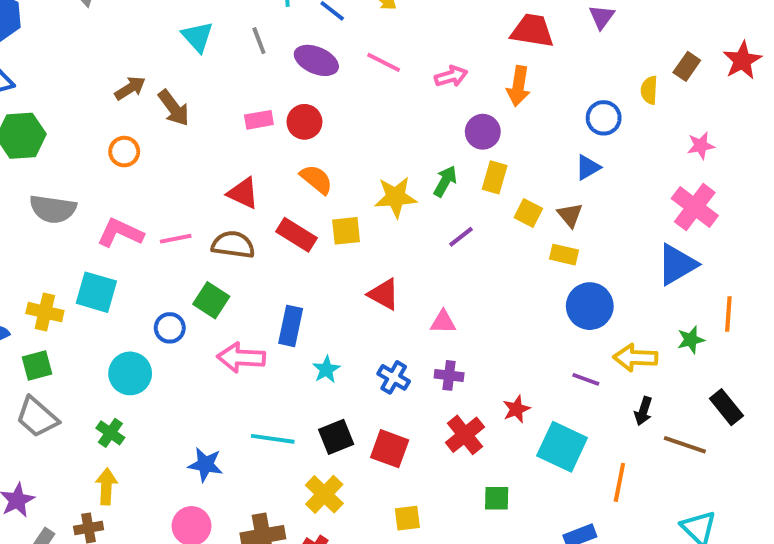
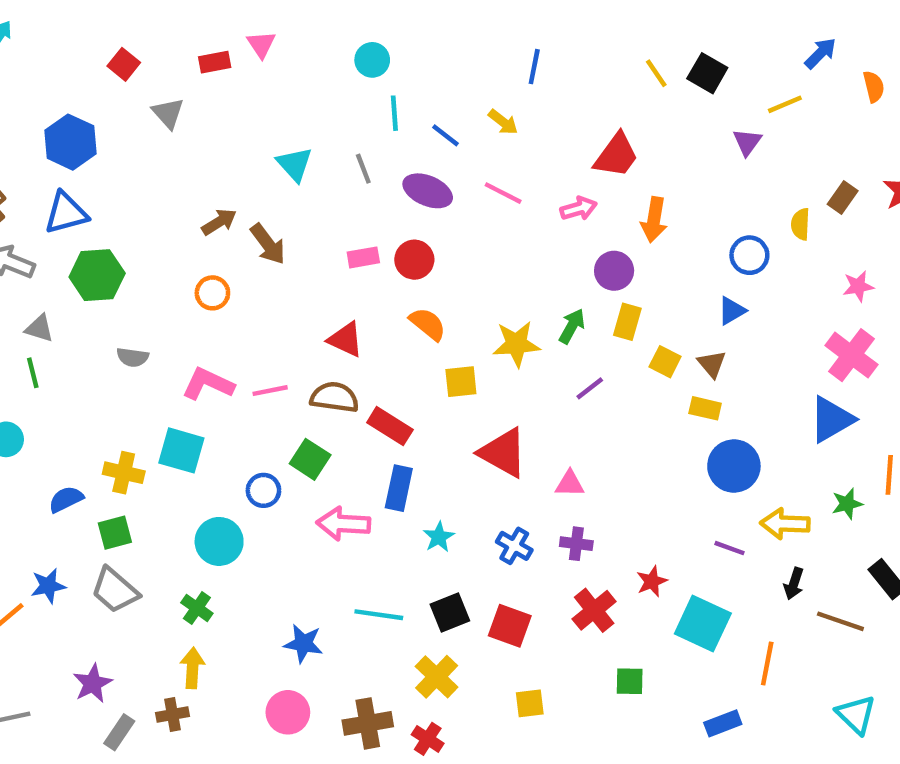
red trapezoid: (532, 31) -> (616, 155), moved, turned 117
gray semicircle: (53, 209) -> (133, 357), size x0.6
red rectangle: (297, 235) -> (390, 426), moved
red triangle: (384, 294) -> (503, 453), size x1.4

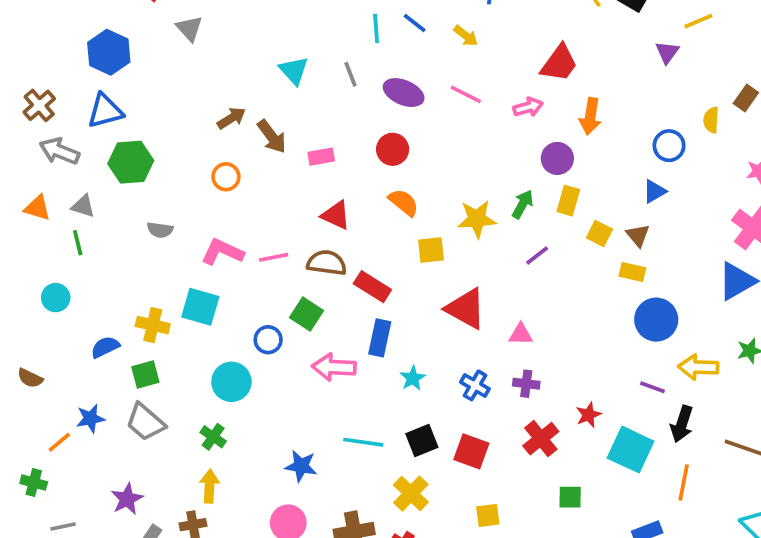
blue line: (445, 135) -> (415, 23), moved
pink rectangle: (363, 257) -> (321, 157), moved
black arrow: (794, 584) -> (682, 424), moved, size x1.4

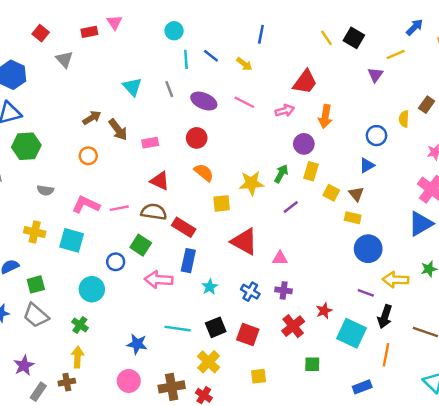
yellow cross: (153, 325) -> (35, 232), moved

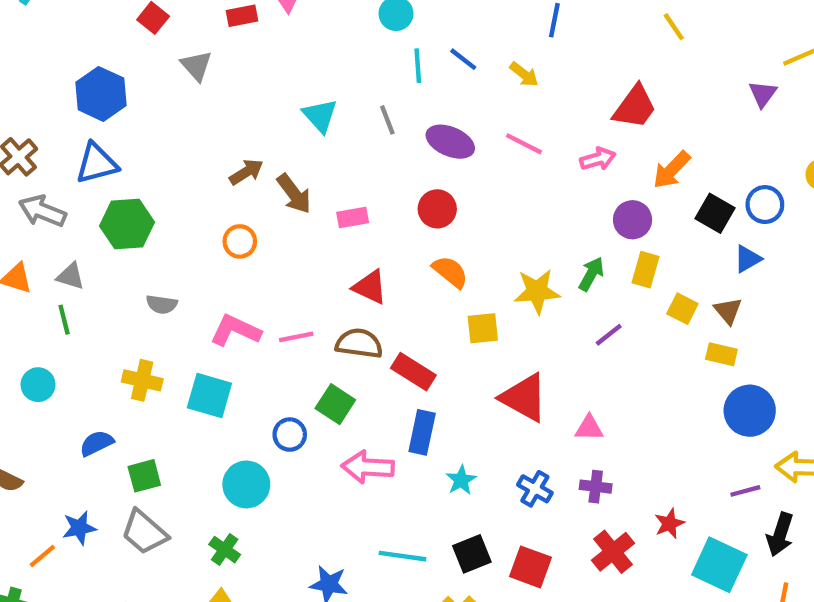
black square: (354, 38) -> (715, 213), moved
orange arrow: (325, 117) -> (672, 170), turned 35
purple line: (366, 293) -> (745, 491), turned -35

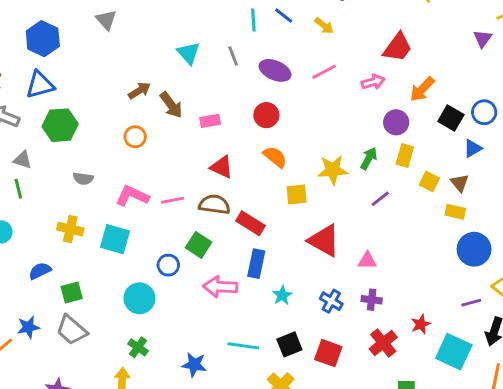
pink line: (524, 144) -> (324, 72), turned -55
green cross: (225, 550) -> (138, 347), moved

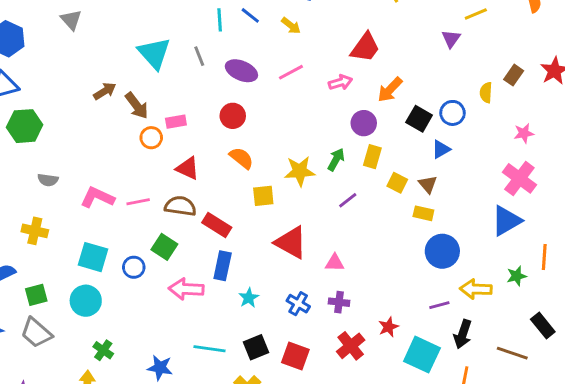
cyan triangle: (188, 53) -> (154, 53), size x1.4
orange circle: (135, 137) -> (151, 138), moved
cyan square: (115, 239) -> (93, 257), moved
cyan circle: (139, 298) -> (86, 301), moved

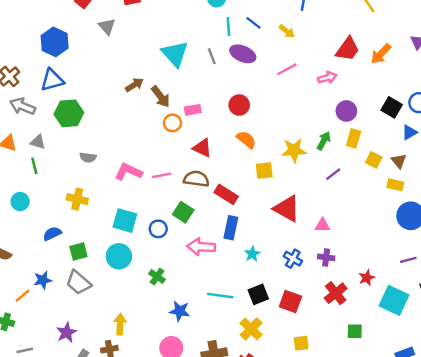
purple ellipse: (241, 71) -> (243, 54), moved
orange arrow: (390, 90) -> (381, 54), moved
green cross: (103, 350) -> (157, 277), moved

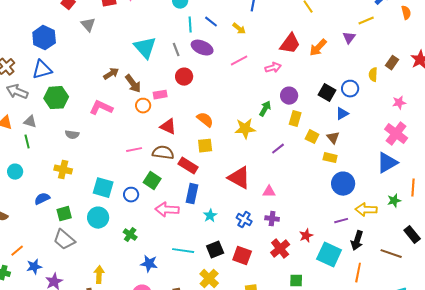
red circle: (239, 105) -> (184, 77), moved
green arrow: (324, 141) -> (265, 109), moved
yellow square: (264, 171) -> (205, 146), moved
pink L-shape: (128, 172) -> (101, 108), moved
blue star: (43, 280) -> (34, 267), moved

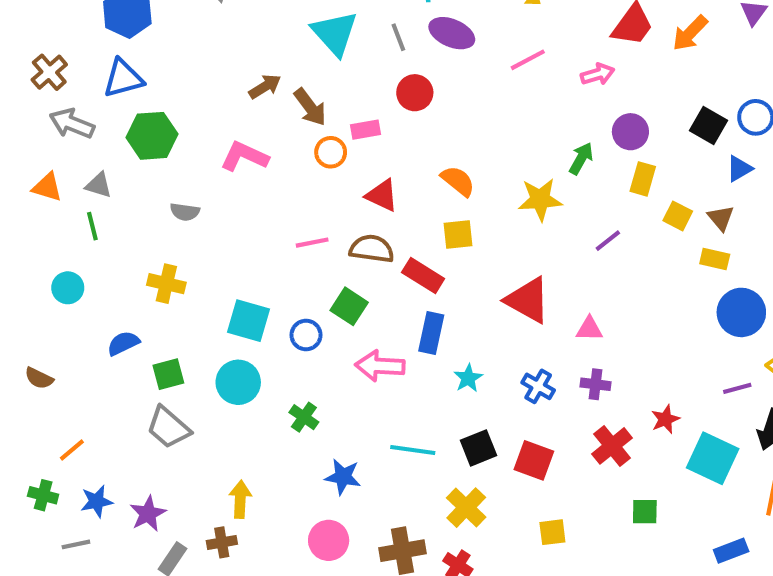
blue star: (34, 267) -> (97, 501), moved

